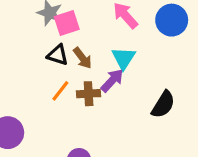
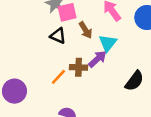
brown arrow: (83, 58) -> (85, 30), moved
orange line: (60, 91) -> (58, 77), moved

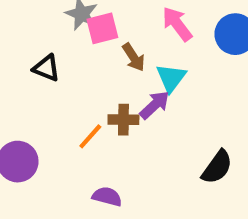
black triangle: (58, 36) -> (46, 68), moved
black semicircle: (134, 81) -> (217, 167), moved

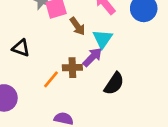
black triangle: (46, 68) -> (21, 48), moved
black semicircle: (217, 167) -> (114, 84), moved

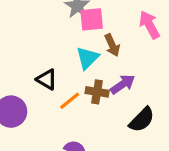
cyan triangle: (103, 39) -> (87, 58), moved
black triangle: (21, 48) -> (47, 79), moved

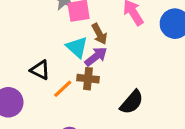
cyan triangle: (87, 58) -> (77, 47), turned -30
purple arrow: (123, 84) -> (96, 56), moved

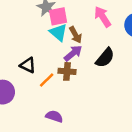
cyan triangle: (77, 47) -> (58, 32), moved
black semicircle: (132, 102) -> (105, 58), moved

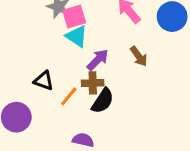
brown arrow: (75, 35) -> (139, 56), moved
black semicircle: (105, 58) -> (103, 101), moved

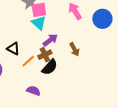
brown arrow: (139, 56) -> (74, 49), moved
brown cross: (93, 83) -> (45, 55), turned -32

